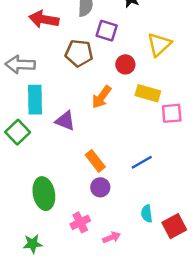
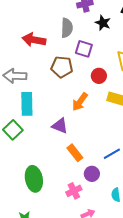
purple triangle: (65, 121) -> (60, 126), moved
purple circle: (100, 187) -> (92, 174), moved
pink cross: (80, 222) -> (74, 191), moved

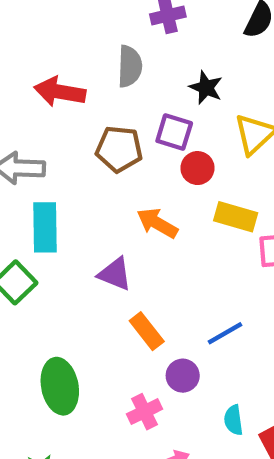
black star: (103, 23) -> (206, 88), moved
purple square: (84, 49) -> (174, 132), moved
orange arrow: (80, 102) -> (157, 223), turned 84

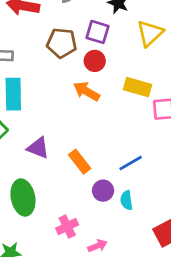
red circle: (197, 168) -> (95, 61), moved
purple triangle: (115, 274) -> (38, 148), moved
pink cross: (145, 412) -> (67, 226), moved
cyan semicircle: (234, 420) -> (126, 200), moved

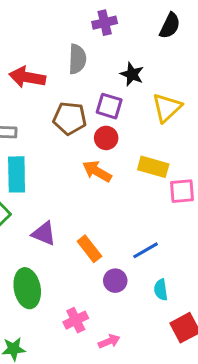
cyan semicircle: (126, 200) -> (161, 290), moved

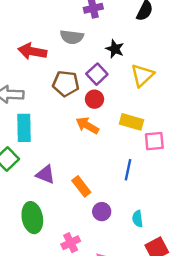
gray semicircle: (77, 59) -> (72, 37), turned 95
purple square: (109, 106) -> (97, 74), turned 30
blue line: (146, 250) -> (128, 170), moved, turned -48

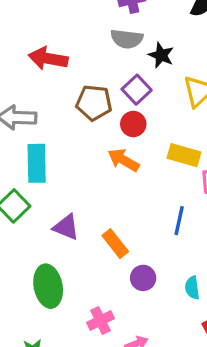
gray semicircle: (72, 37) -> (127, 39), moved

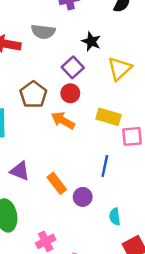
gray semicircle: (127, 39) -> (43, 32), moved
brown pentagon: (94, 103) -> (33, 95), moved, turned 30
purple circle: (143, 278) -> (83, 197), moved

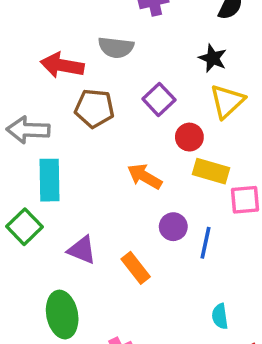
black star: (91, 41) -> (213, 58), moved
red circle: (70, 93) -> (189, 137), moved
brown pentagon: (33, 95) -> (94, 108), moved, turned -30
purple circle: (83, 197) -> (173, 227), moved

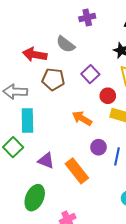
gray semicircle: (116, 47) -> (66, 44), turned 30
orange rectangle: (136, 268) -> (77, 171), size x1.4
green ellipse: (62, 315) -> (35, 198), turned 35

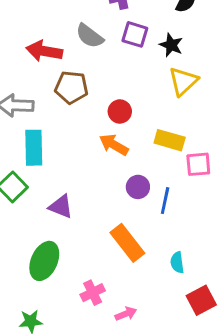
purple square: (90, 74) -> (135, 34), moved, turned -30
red circle: (108, 96) -> (120, 111), moved
orange rectangle: (77, 171) -> (127, 243), moved

